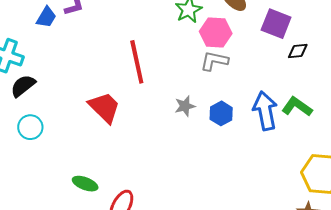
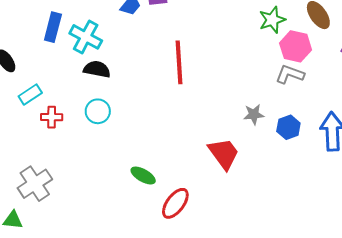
red line: (137, 62) -> (179, 62), moved
black semicircle: (23, 86) -> (97, 69), turned 40
red trapezoid: (104, 107) -> (224, 154), moved

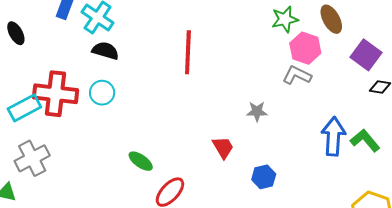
cyan rectangle: (30, 95) -> (24, 108), moved, size x1.4
red cross: (52, 117) -> (56, 94), size x2.0
blue hexagon: (288, 127) -> (264, 177), moved
red trapezoid: (224, 154) -> (223, 147), size x0.7

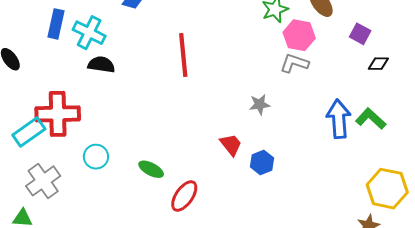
purple square: (366, 55) -> (360, 34), size x0.7
cyan circle: (102, 93) -> (96, 157), moved
blue hexagon: (264, 177) -> (262, 162), moved

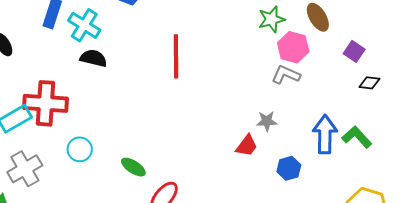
gray star: (260, 104) -> (267, 121), moved
red trapezoid: (231, 145) -> (247, 146), moved, turned 70
blue hexagon: (262, 162) -> (289, 168), moved

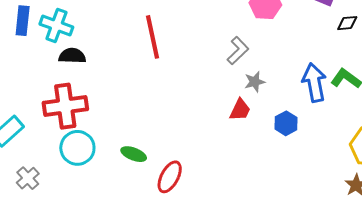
gray L-shape: (286, 75) -> (238, 51), moved, turned 124
red cross: (46, 103) -> (65, 106), moved
cyan circle: (80, 149) -> (77, 148), size x1.4
gray cross: (25, 169) -> (28, 178), size x0.7

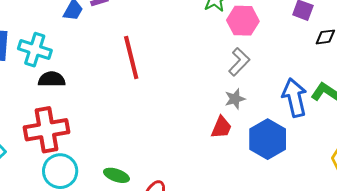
gray L-shape: (238, 51) -> (239, 62), moved
blue hexagon: (286, 123) -> (268, 139), size x1.6

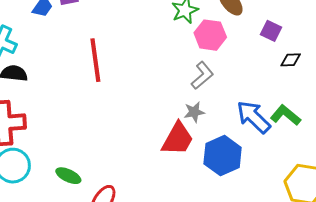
blue arrow: (294, 98) -> (254, 117), turned -39
red trapezoid: (221, 127) -> (178, 139), size x1.5

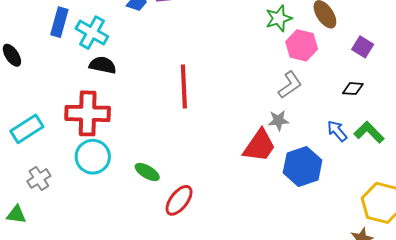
red line: (95, 60) -> (184, 86), moved
black diamond: (291, 60) -> (353, 89), moved
blue arrow: (254, 117) -> (337, 131), size x0.6

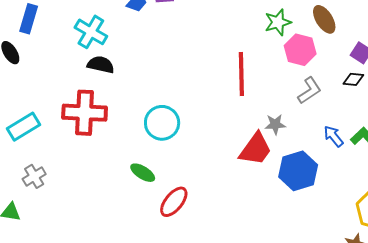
blue rectangle: (59, 22) -> (29, 19), moved
gray L-shape: (290, 85) -> (309, 91), moved
red line: (184, 86) -> (241, 74), moved
black diamond: (353, 89) -> (353, 79), moved
cyan circle: (93, 157) -> (162, 123), moved

